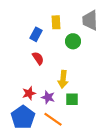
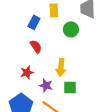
red star: (29, 93) -> (27, 72), moved

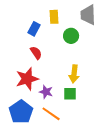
yellow arrow: (61, 67) -> (74, 74), moved
red star: (27, 72) -> (27, 79), size x1.6

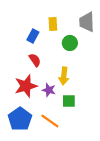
yellow arrow: (74, 74) -> (64, 76), moved
purple star: (46, 92) -> (49, 90), moved

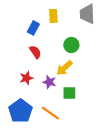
green circle: (70, 43) -> (71, 45), moved
yellow arrow: (64, 76) -> (64, 68), turned 42
red star: (26, 86) -> (26, 78), size x0.6

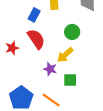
red semicircle: (35, 52) -> (36, 39), size x1.5
red star: (26, 78) -> (12, 48), moved

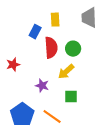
red semicircle: (36, 39) -> (51, 48), moved, turned 30
purple star: (50, 69) -> (42, 86), moved

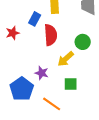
green circle: (73, 49) -> (83, 42), moved
red star: (13, 65) -> (13, 33), moved
blue pentagon: (22, 115) -> (22, 89), moved

